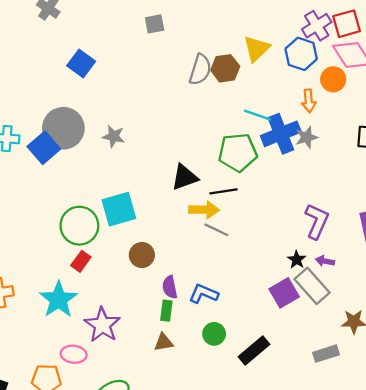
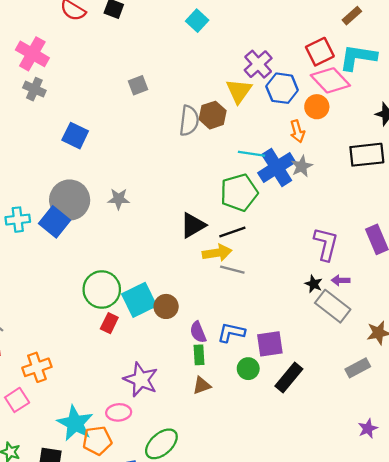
purple cross: (317, 26) -> (258, 64), moved
cyan square: (119, 209) -> (139, 300), moved
purple square: (284, 293) -> (270, 344), moved, turned 32
cyan star: (58, 300) -> (75, 423), moved

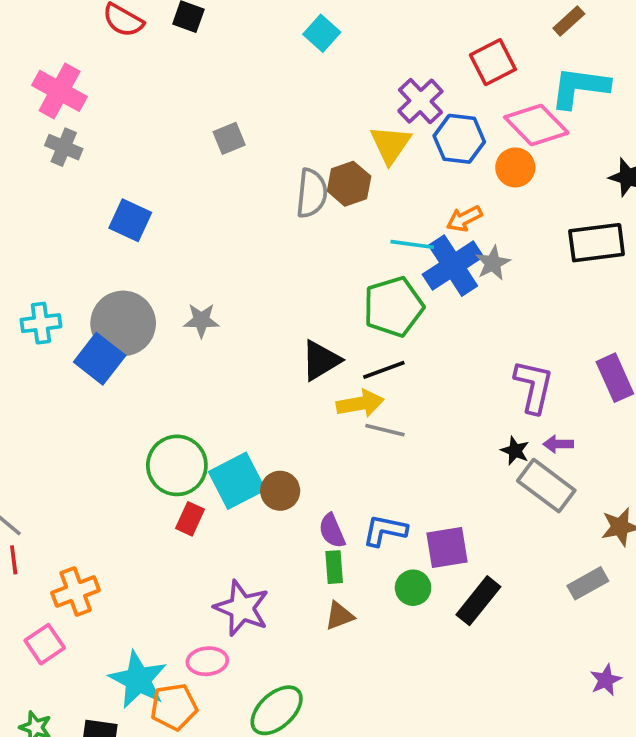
red square: (320, 52) -> (493, 62), moved
orange arrow: (297, 131) -> (464, 219), moved, turned 80
cyan cross: (18, 220) -> (41, 323), moved

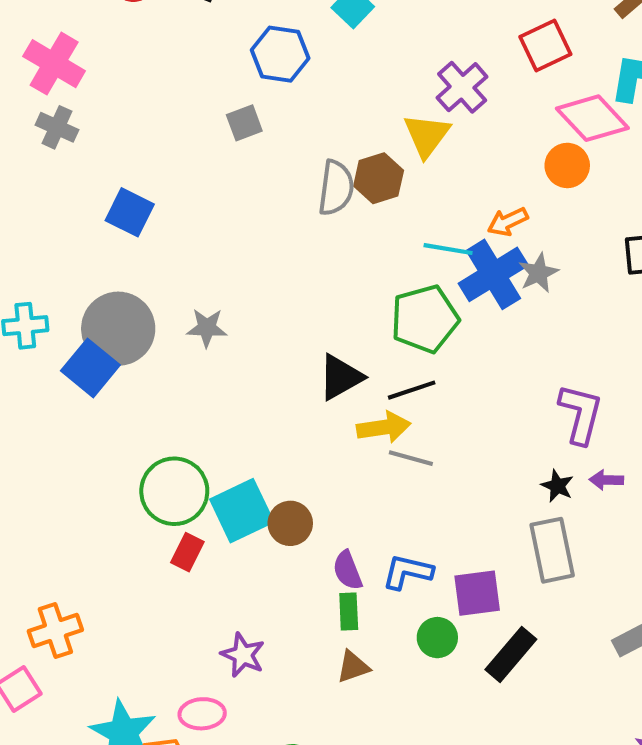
blue hexagon: (459, 139) -> (280, 54), moved
gray rectangle: (546, 486) -> (552, 550), moved, turned 40
purple star: (242, 608) -> (243, 655), size x0.7

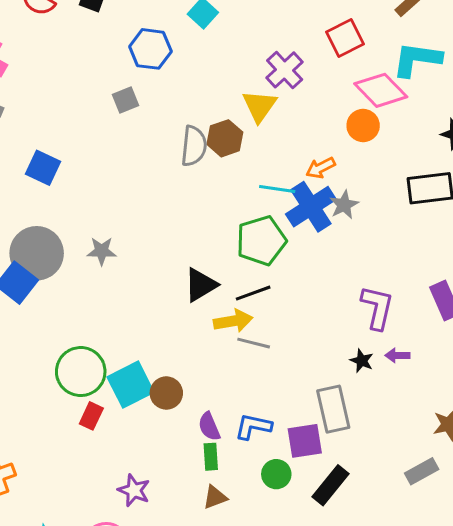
gray rectangle: (552, 550) -> (333, 409), moved

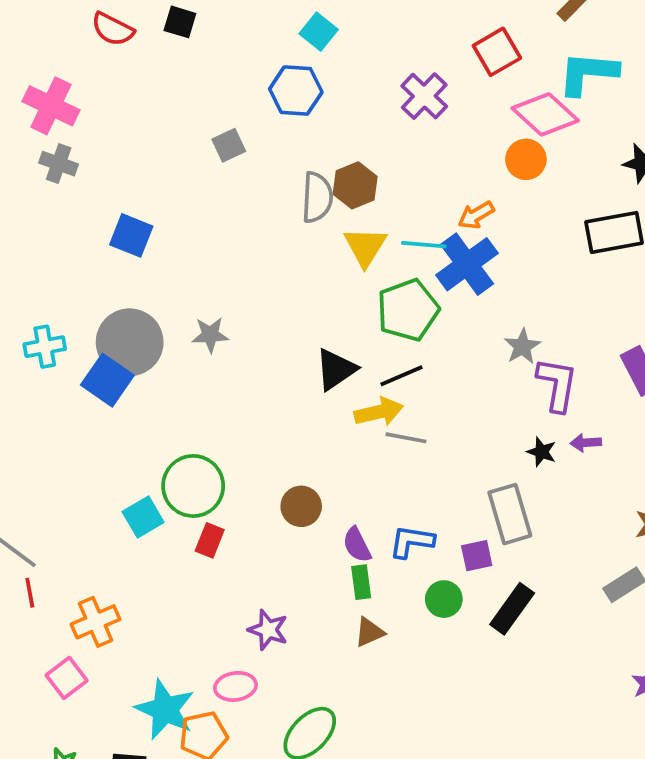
blue hexagon: (150, 49) -> (296, 90), moved
yellow triangle: (259, 106) -> (365, 247), moved
gray star: (344, 205) -> (522, 346), moved
cyan square: (131, 385) -> (143, 517), moved, size x0.7
purple square: (305, 441) -> (477, 556), size x0.7

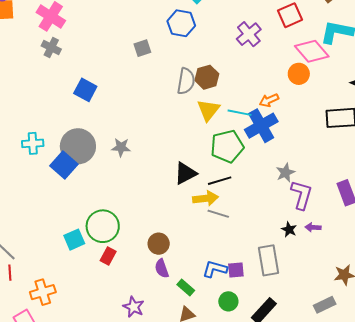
purple semicircle: (357, 545) -> (162, 268), moved
purple square: (477, 556) -> (236, 270), moved
green rectangle: (361, 582) -> (186, 287), turned -48

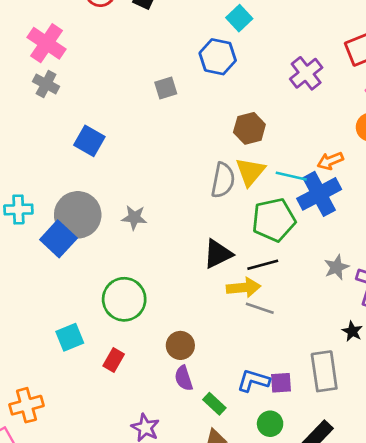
gray semicircle: (186, 81) -> (223, 180), moved
gray star: (285, 173) -> (336, 267), moved
green circle: (103, 226) -> (124, 299), moved

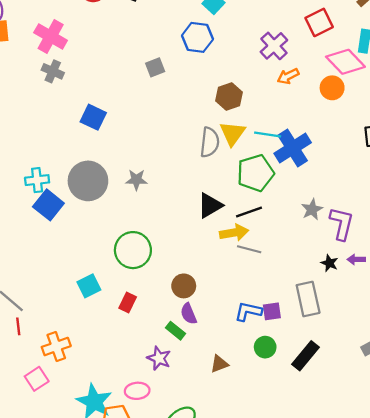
orange arrow: (330, 161) -> (288, 76), moved
blue square: (58, 239) -> (48, 205), moved
green rectangle: (214, 404) -> (176, 331), moved

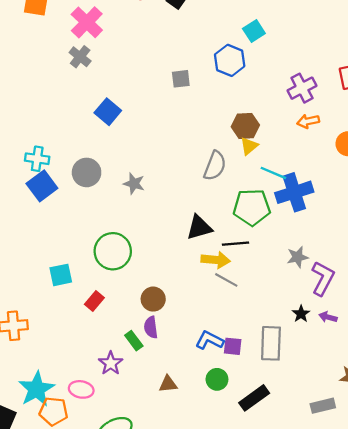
yellow triangle: (233, 133) -> (249, 146), moved, size x0.7
gray circle: (88, 181) -> (87, 172), size x0.7

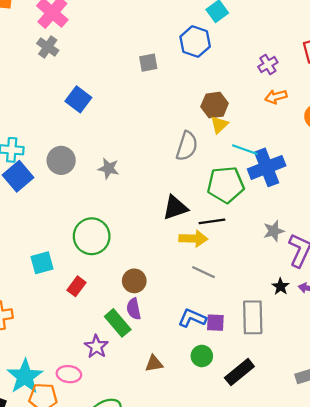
purple cross: (302, 88) -> (268, 64), size x0.7
gray line: (226, 280) -> (203, 272), moved
green rectangle: (134, 341) -> (118, 323), size x1.4

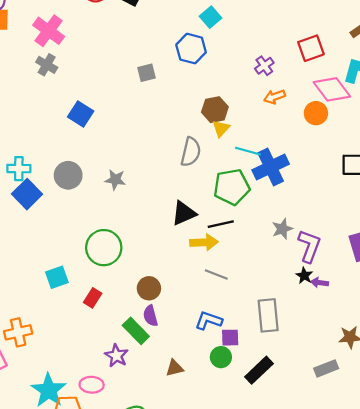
black star: (280, 287) -> (304, 276), moved
purple square: (215, 323) -> (230, 338), moved

